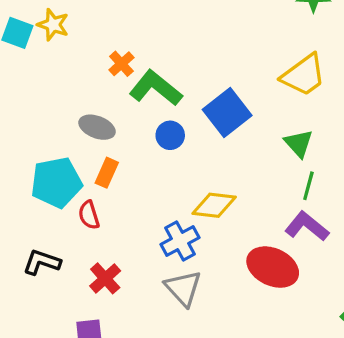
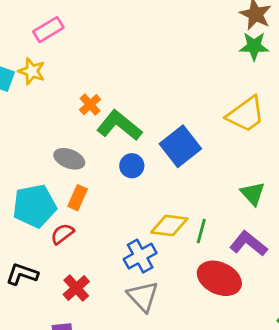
green triangle: (299, 143) -> (253, 194), moved
green line: (308, 186) -> (201, 231), moved
red semicircle: (89, 215) -> (62, 234), turned 70

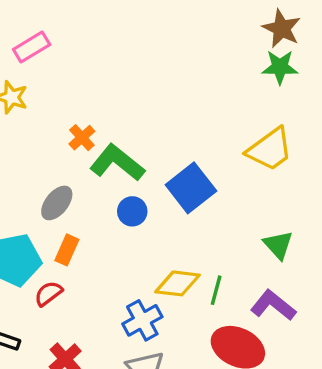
gray ellipse: (69, 159) -> (57, 203), turned -72

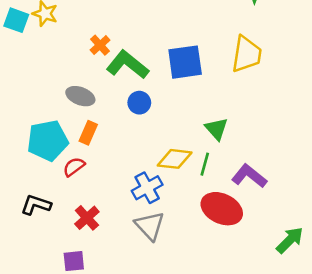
yellow trapezoid: (270, 149) -> (247, 54), turned -45
blue square: (191, 188) -> (185, 62), moved, turned 30
gray ellipse: (57, 203) -> (80, 96), turned 72
green triangle: (278, 245) -> (216, 129), moved

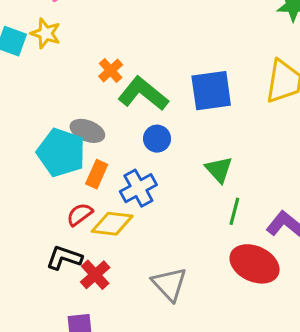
green triangle: (216, 129) -> (219, 170), moved
cyan pentagon: (48, 141) -> (61, 153), moved, turned 30
yellow diamond: (175, 159) -> (112, 224), moved
blue cross: (147, 188) -> (138, 188), moved
black L-shape: (36, 205) -> (64, 258), moved

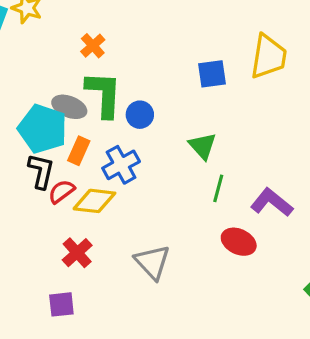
blue square: (211, 91) -> (212, 74), moved, size x0.7
green L-shape: (143, 94) -> (104, 94), moved, turned 54
black L-shape: (64, 258) -> (41, 171), moved, turned 84
red ellipse: (255, 264) -> (239, 242), size x0.7

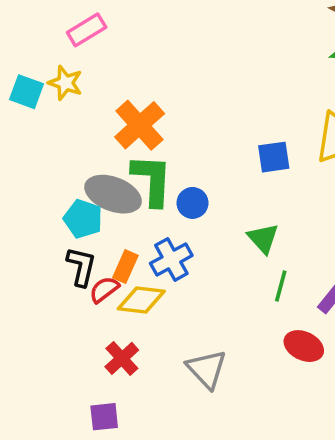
orange cross: (93, 46) -> (140, 125), size x1.8
gray ellipse: (69, 107) -> (113, 194), size x1.4
cyan pentagon: (43, 129) -> (83, 219), size x0.7
orange rectangle: (79, 151) -> (125, 267), moved

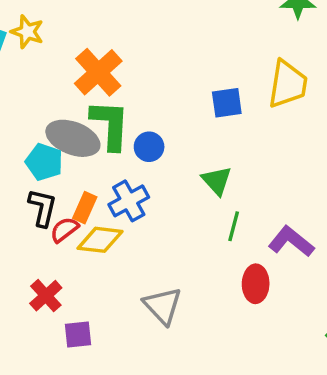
red ellipse: (304, 346) -> (256, 284), turned 66
red cross: (122, 358) -> (46, 296), moved
purple square: (104, 417) -> (78, 334), moved

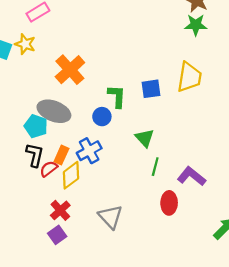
green L-shape: (110, 125) -> (117, 96), moved, size x0.7
yellow diamond: (100, 240) -> (71, 175), turned -44
red cross: (46, 296) -> (60, 210), moved
purple square: (78, 334) -> (57, 235), turned -30

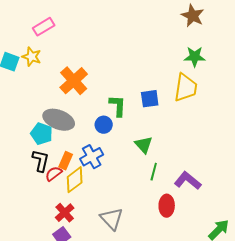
green star: (196, 25) -> (195, 57), moved

